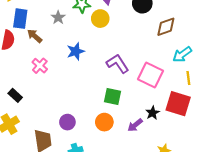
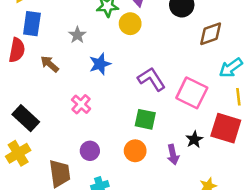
gray star: (58, 18) -> (77, 35), moved
brown arrow: (35, 36) -> (50, 64), moved
pink cross: (40, 66) -> (81, 104), moved
black rectangle: (15, 95) -> (26, 118), size x1.5
purple arrow: (135, 125) -> (173, 155), turned -63

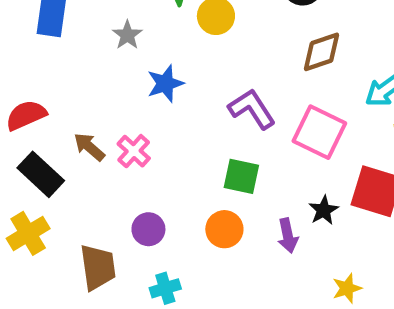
brown diamond: (211, 34) -> (322, 52), moved
red semicircle: (17, 50) -> (26, 115), moved, turned -125
brown arrow: (50, 64) -> (89, 147), moved

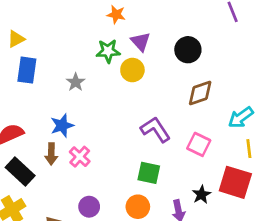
blue star: (165, 84) -> (62, 126), moved
pink square: (319, 132) -> (199, 144), size x0.7
brown arrow: (89, 147) -> (51, 154), turned -130

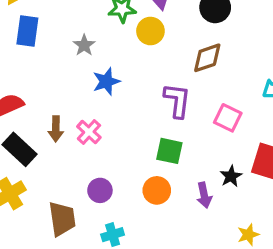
brown diamond: (200, 93) -> (207, 58), moved
blue star: (62, 126) -> (106, 82), moved
purple L-shape: (155, 130) -> (177, 100), turned 40

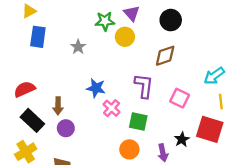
blue star: (106, 82) -> (96, 88), moved, turned 30
pink cross: (89, 132) -> (112, 108), moved
purple circle: (100, 190) -> (66, 128), moved

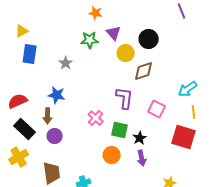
yellow circle: (125, 37) -> (126, 53), moved
blue star: (96, 88) -> (57, 95), moved
black star: (182, 139) -> (140, 138), moved

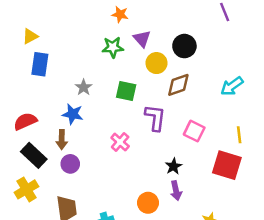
gray star: (66, 63) -> (84, 87), moved
cyan arrow: (188, 89) -> (232, 86), moved
green square: (120, 130) -> (126, 91), moved
orange circle: (112, 155) -> (148, 203), moved

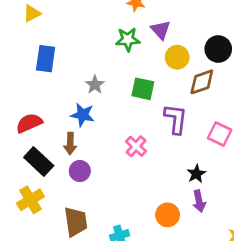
yellow triangle: (30, 36) -> (32, 13), moved
black circle: (184, 46) -> (218, 49), moved

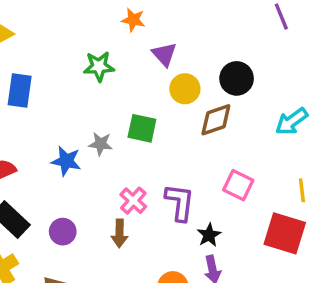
green star: (128, 39) -> (99, 66), moved
gray star: (95, 85) -> (101, 144), moved, turned -30
purple L-shape: (176, 119) -> (180, 202), moved
brown arrow: (70, 144) -> (120, 233), moved

